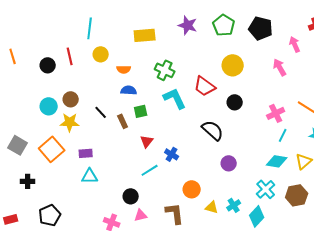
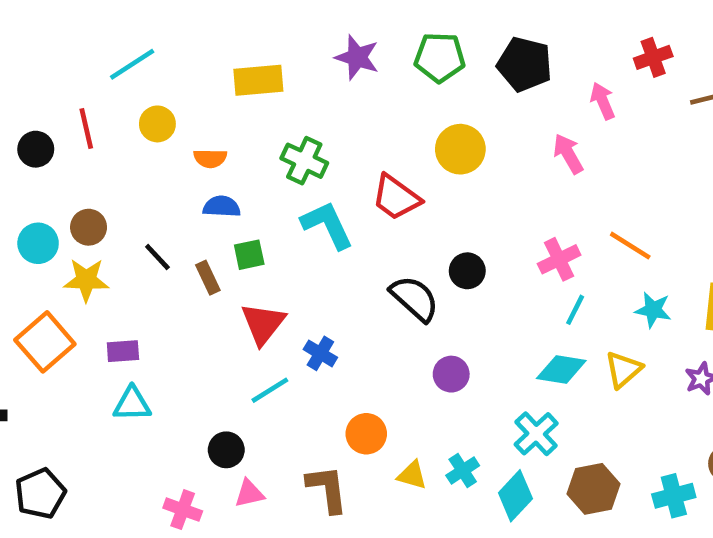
green pentagon: (224, 25) -> (440, 57), turned -30
cyan line: (90, 28) -> (132, 64), turned 50
black circle: (235, 102) -> (467, 271), moved
red triangle: (147, 141) -> (263, 324), size x1.5
brown hexagon: (297, 195) -> (593, 489), moved

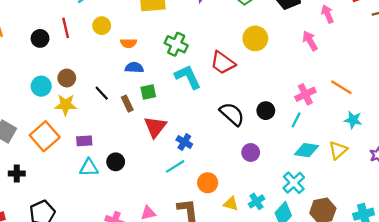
black circle: (467, 271) -> (266, 111), moved
cyan line: (575, 310) -> (296, 120), moved
cyan line: (270, 390) -> (175, 166), moved
black circle: (226, 450) -> (116, 162), moved

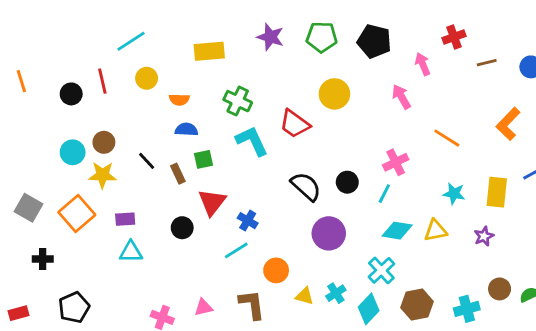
orange line: (341, 87) -> (447, 138), moved
yellow triangle: (338, 150) -> (435, 231), turned 30
purple circle: (251, 152) -> (329, 233), size x1.5
black circle: (116, 162) -> (182, 228), moved

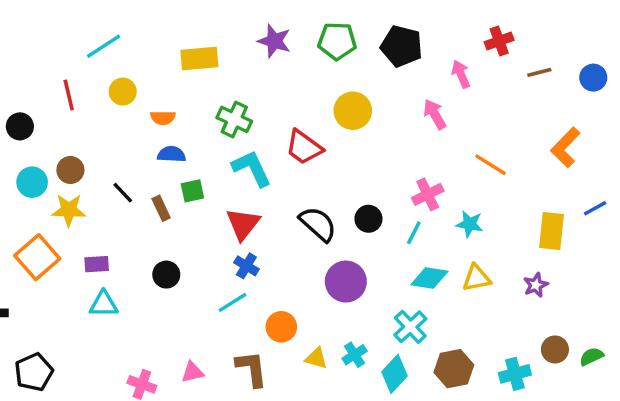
black circle: (71, 94) -> (20, 126), moved
cyan star: (454, 194) -> (470, 224), moved
red triangle: (212, 202) -> (243, 224), moved

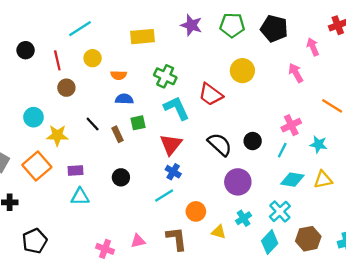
black circle: (20, 126) -> (26, 50), moved
brown circle: (70, 170) -> (66, 88), moved
cyan cross: (355, 355) -> (244, 218), moved

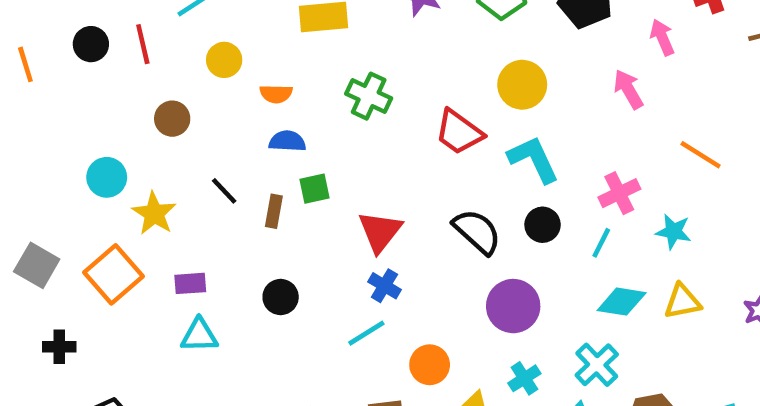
red line: (57, 60) -> (143, 44), moved
cyan L-shape: (177, 108) -> (533, 159), moved
brown rectangle: (118, 134) -> (274, 211), turned 35
yellow star: (57, 135) -> (154, 213), turned 30

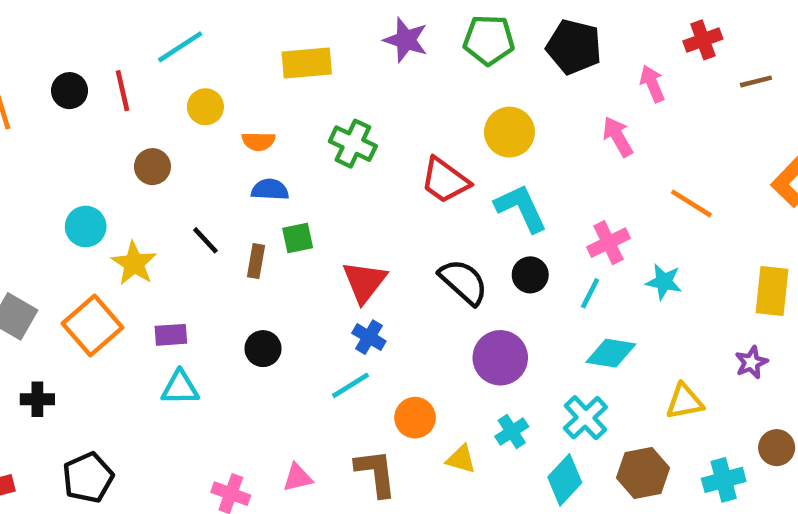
yellow triangle: (683, 302) -> (685, 402), moved

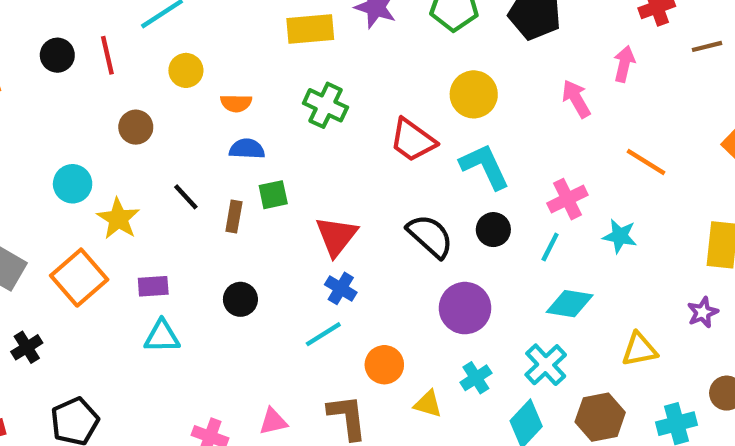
yellow rectangle: (307, 63) -> (310, 29), moved
pink arrow: (652, 84) -> (624, 64), moved, turned 36
black cross: (37, 399) -> (27, 347), turned -32

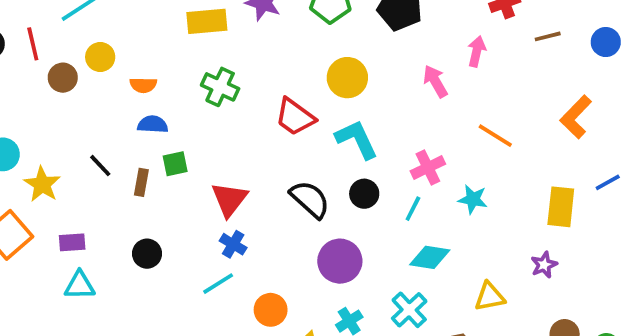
brown circle: (136, 127) -> (63, 78), moved

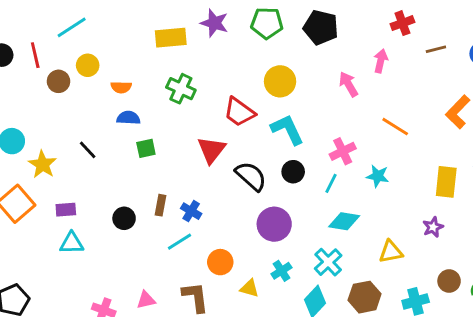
brown rectangle: (141, 182) -> (161, 205), moved
red triangle: (229, 199) -> (212, 150), moved

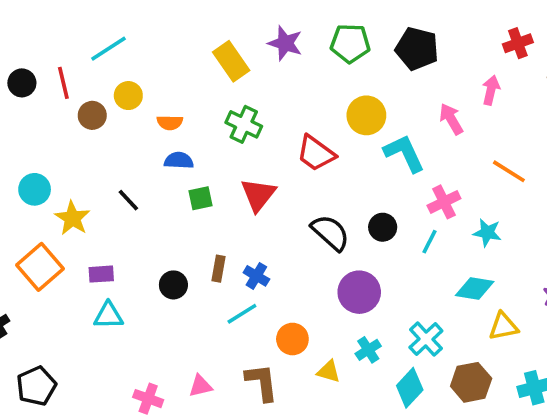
yellow rectangle: (171, 38) -> (231, 61), turned 60
cyan L-shape: (287, 129) -> (404, 153), moved
red triangle: (212, 150) -> (258, 195), moved
cyan diamond: (344, 221) -> (475, 289), moved

